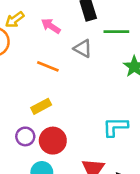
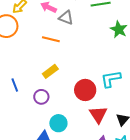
gray triangle: (83, 48) -> (66, 18), moved
red circle: (53, 141) -> (85, 90), moved

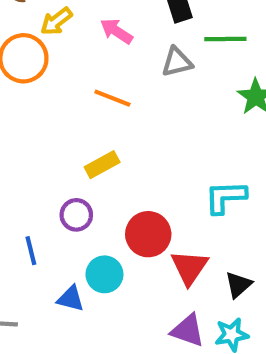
gray triangle: (66, 18) -> (177, 62), moved, turned -42
blue line: (15, 85) -> (31, 251), moved
red circle: (85, 90) -> (148, 234), moved

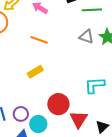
gray triangle: (177, 62) -> (86, 37), moved, turned 35
purple circle: (76, 215) -> (21, 114), moved

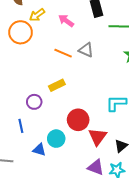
gray triangle: (86, 37) -> (86, 50), moved
purple circle: (21, 114) -> (34, 102), moved

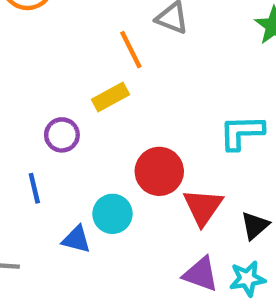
orange line: (63, 53) -> (131, 50), moved, turned 42

